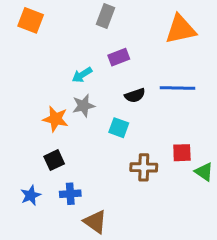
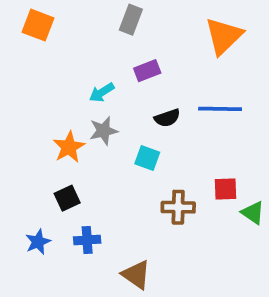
orange triangle: (181, 29) -> (224, 36), turned -32
orange star: (56, 119) -> (69, 147), turned 30
brown triangle: (95, 222) -> (136, 275), moved

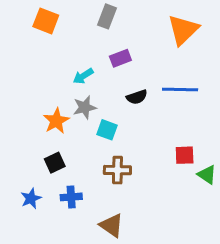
orange square: (38, 25) -> (46, 21), moved
cyan square: (147, 158) -> (107, 130), moved
brown cross: (178, 207) -> (117, 170), moved

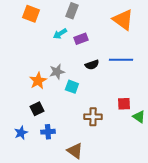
orange triangle: (183, 30) -> (123, 20), turned -40
cyan arrow: (83, 76) -> (60, 34), moved
brown cross: (117, 170) -> (93, 117), moved

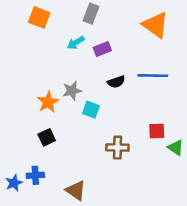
blue cross: (48, 132) -> (35, 175), moved
blue star: (21, 133) -> (14, 183), moved
brown triangle: (75, 151) -> (76, 190), moved

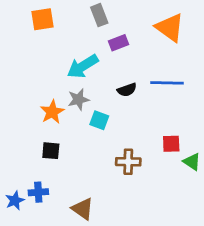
gray rectangle: (91, 14) -> (99, 15), turned -42
orange square: (39, 17) -> (42, 19), turned -30
cyan arrow: (76, 43) -> (83, 66), moved, size x1.6
purple rectangle: (102, 49) -> (119, 43), moved
black square: (47, 137) -> (51, 151), turned 30

